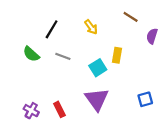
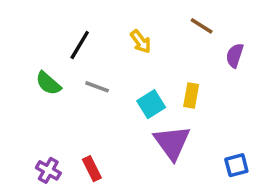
yellow rectangle: (117, 55) -> (191, 96), moved
purple triangle: (97, 99) -> (172, 143), moved
blue square: (145, 99) -> (236, 165), moved

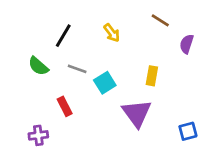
cyan square: (151, 104) -> (105, 83), moved
red rectangle: (92, 169) -> (65, 106), moved
purple cross: (48, 170) -> (38, 135), turned -36

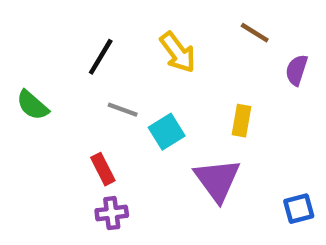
yellow arrow: (112, 33) -> (178, 52), size x1.4
green semicircle: (38, 66) -> (32, 105), moved
purple cross: (38, 135) -> (112, 213), moved

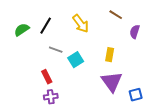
green semicircle: (32, 105) -> (22, 30), moved, turned 105
purple triangle: (217, 180) -> (112, 82), moved

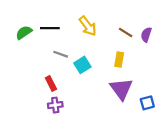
brown line: (116, 15) -> (126, 32), moved
black line: (46, 26) -> (50, 28), turned 60

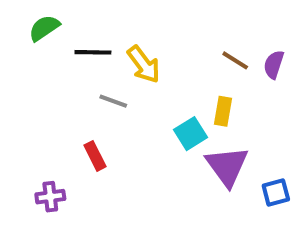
yellow arrow: (88, 26) -> (144, 65), moved
green semicircle: (24, 32) -> (44, 28), moved
cyan square: (82, 65) -> (190, 134), moved
purple cross: (55, 105) -> (50, 197), moved

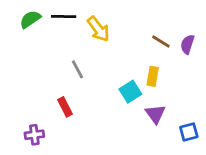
black line: (93, 52) -> (64, 16), moved
yellow arrow: (144, 65) -> (98, 29), moved
gray line: (113, 101) -> (78, 69), turned 42
purple triangle: (227, 166) -> (155, 114), size x0.7

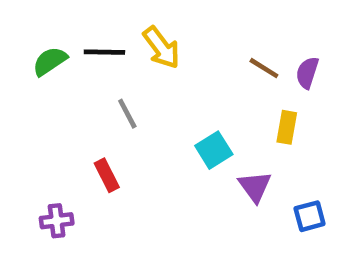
black line: (64, 16) -> (104, 52), moved
green semicircle: (30, 19) -> (50, 61), moved
yellow rectangle: (153, 76) -> (287, 127), moved

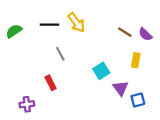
green semicircle: (50, 61) -> (14, 31), moved
purple semicircle: (307, 73) -> (145, 34), turned -64
blue square: (310, 216) -> (138, 100), moved

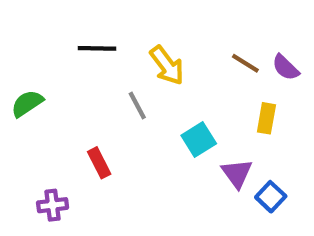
yellow arrow: (76, 22) -> (167, 65), moved
green semicircle: (14, 31) -> (27, 103), moved
gray line: (60, 54) -> (137, 106), moved
blue square: (138, 100) -> (271, 197), turned -32

